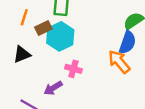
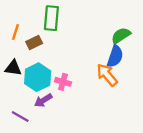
cyan hexagon: (60, 36) -> (38, 77), moved
black triangle: (22, 54) -> (13, 68), turned 30

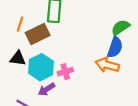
brown rectangle: (34, 42) -> (38, 34), size x1.5
orange arrow: (107, 75) -> (107, 65), turned -35
pink cross: (63, 82) -> (65, 72), turned -32

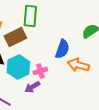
blue semicircle: (115, 47) -> (62, 49), moved
purple arrow: (46, 89) -> (32, 87), moved

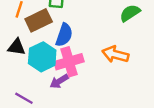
blue semicircle: (62, 49) -> (64, 35), moved
pink cross: (40, 71) -> (69, 62), size x1.6

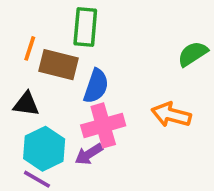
brown rectangle: (39, 20) -> (58, 65), turned 40
cyan hexagon: (42, 57) -> (44, 149), moved

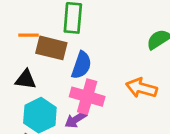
orange line: (30, 48) -> (28, 35), turned 72
pink cross: (103, 125) -> (87, 97), turned 32

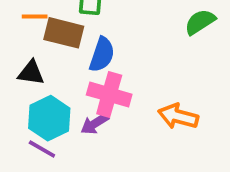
orange arrow: (142, 88) -> (178, 116), moved

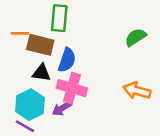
black triangle: (31, 73) -> (41, 73), moved
orange arrow: (178, 116) -> (137, 91), moved

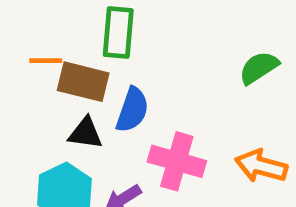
pink cross: (72, 88) -> (177, 161), moved

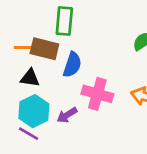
orange line: (46, 61) -> (23, 47), moved
black triangle: (85, 133) -> (30, 78), moved

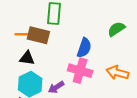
blue semicircle: (72, 65) -> (84, 48), moved

